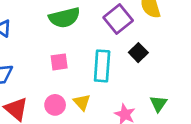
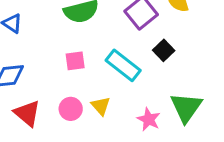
cyan rectangle: (102, 66) -> (123, 65), turned -56
green triangle: (158, 104) -> (186, 107), size x1.6

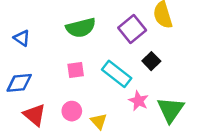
yellow triangle: (101, 106) -> (99, 121), moved
pink star: (149, 119) -> (138, 101), moved

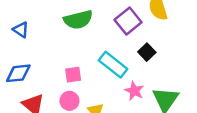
pink square: (76, 70) -> (73, 75), moved

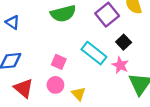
pink square: (73, 75) -> (59, 62), turned 32
pink star: (134, 91) -> (120, 65), moved

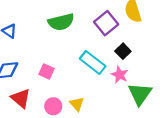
pink square: (59, 62) -> (47, 71), moved
pink circle: (55, 85) -> (53, 106), moved

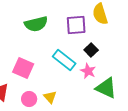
purple square: (106, 23) -> (76, 25), turned 35
pink square: (47, 71) -> (23, 68), size x1.5
green triangle: (140, 94) -> (106, 88), turned -40

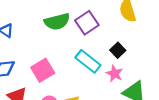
purple square: (76, 25) -> (87, 23), moved, turned -30
pink square: (23, 68) -> (43, 70), turned 35

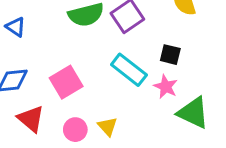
black square: (118, 50) -> (170, 55), turned -32

